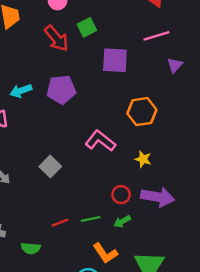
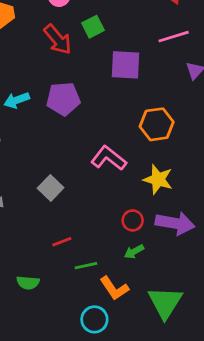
yellow star: (143, 159) -> (158, 179), size x1.5
green line: (91, 219) -> (86, 266), moved
red line: (60, 223) -> (62, 242), moved

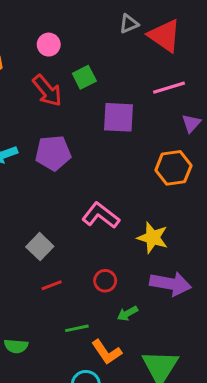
orange hexagon: (157, 124) -> (173, 168), moved
red circle: (133, 220) -> (105, 281), moved
red line: (62, 242) -> (52, 285), moved

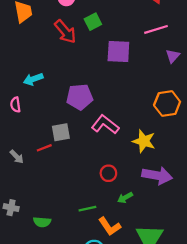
purple pentagon: (53, 153) -> (80, 97), moved
orange hexagon: (173, 168) -> (167, 104), moved
gray square: (40, 247) -> (61, 132), moved, turned 36
red line: (52, 285) -> (44, 148), moved

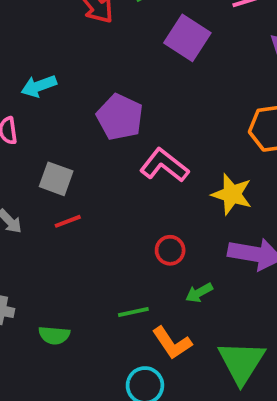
purple square: (118, 52) -> (187, 38), turned 30
purple pentagon: (80, 97) -> (120, 117), turned 30
gray square: (61, 132) -> (56, 179), moved, turned 30
red line: (44, 148) -> (68, 221), moved

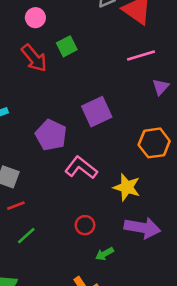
purple square: (187, 38) -> (97, 112), moved, turned 32
green line: (133, 312) -> (26, 236), moved, turned -30

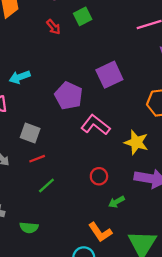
red arrow: (34, 58) -> (53, 27), size x0.6

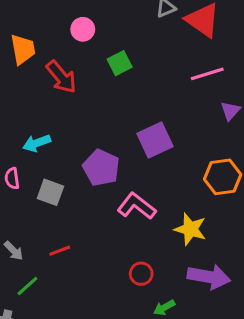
red arrow: (53, 27) -> (61, 77), moved, size x1.6
gray square: (30, 133) -> (50, 192), moved
green line: (46, 186) -> (27, 286), moved

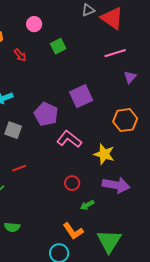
red arrow: (61, 77) -> (20, 55), size x0.6

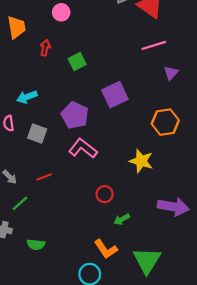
green square: (58, 46) -> (77, 61), moved
red arrow: (20, 55) -> (45, 48), turned -128
pink L-shape: (69, 139) -> (83, 148), moved
purple arrow: (116, 185) -> (173, 207), moved

